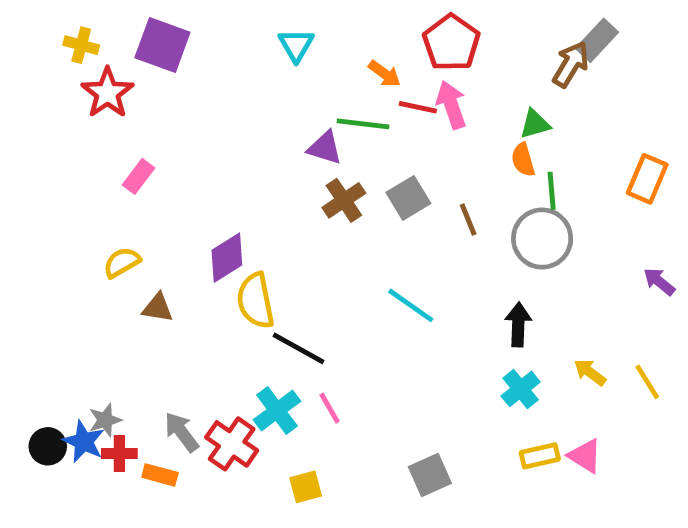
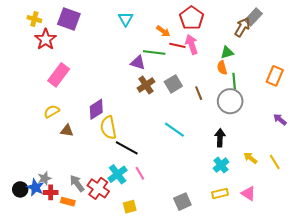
pink rectangle: (139, 176) -> (59, 75), size x1.6
yellow rectangle: (540, 456) -> (220, 193), moved

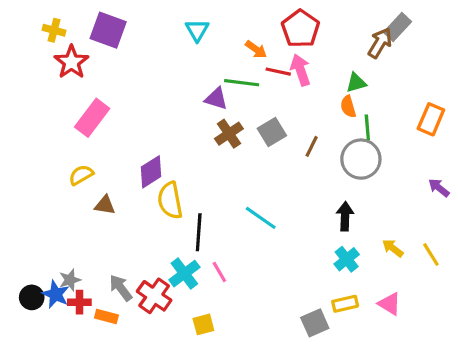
brown line: (199, 93) -> (312, 146), turned 48
cyan line: (174, 130) -> (261, 218), moved
black line: (127, 148) -> (199, 232), turned 65
gray square: (182, 202) -> (315, 323), moved

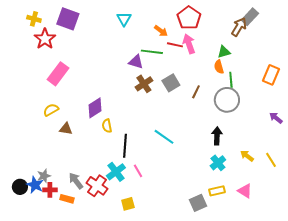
yellow semicircle: (170, 200) -> (107, 126), size x0.6

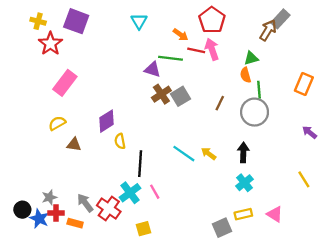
gray square: (171, 83) -> (181, 96), moved
yellow arrow: (247, 156) -> (209, 154), moved
blue star: (35, 185) -> (39, 219), moved

